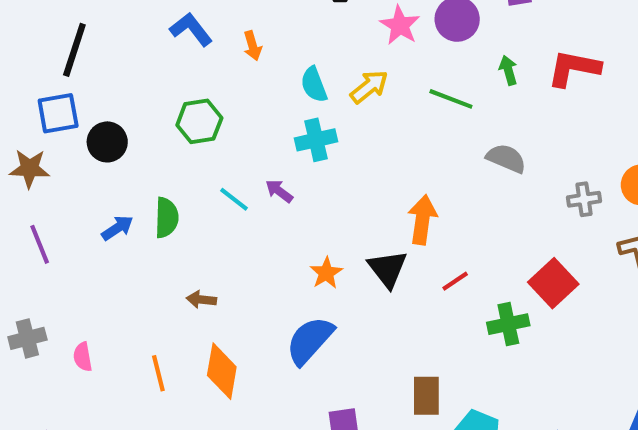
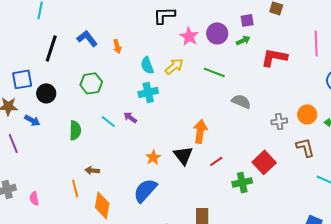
black line: (74, 50) -> (51, 48), moved
green arrow: (508, 70) -> (243, 40), moved, turned 80
blue arrow: (117, 228) -> (32, 120), moved, turned 63
orange line: (158, 373) -> (75, 188), moved

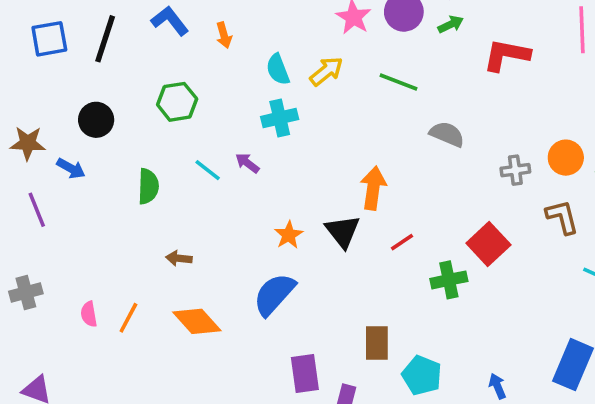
blue square: (22, 79) -> (49, 39), moved
orange line: (75, 188) -> (128, 318), moved, turned 42
pink semicircle: (34, 198) -> (89, 314), moved
orange diamond: (102, 205) -> (197, 321), turned -52

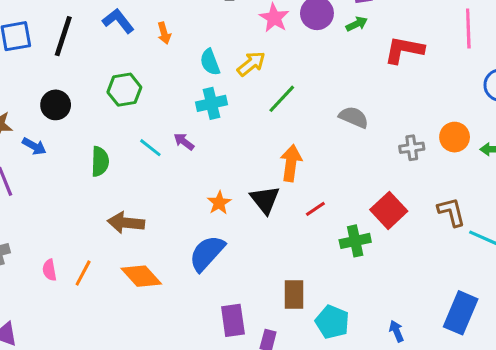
green line: (398, 82) -> (282, 99), moved, turned -68
brown L-shape: (562, 217) -> (451, 212), moved
brown arrow: (179, 258) -> (126, 223), size x1.6

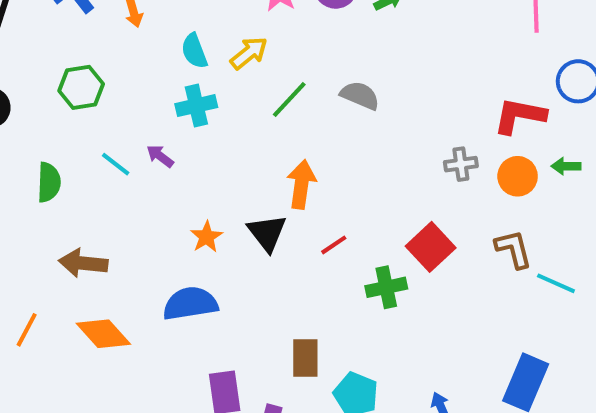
red L-shape: (404, 50) -> (520, 116), moved
gray semicircle: (354, 117) -> (360, 95), moved
orange circle: (455, 137) -> (518, 176), moved
blue semicircle: (207, 253) -> (190, 304), turned 39

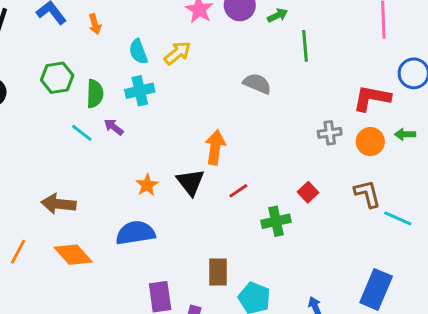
green line: (289, 99) -> (305, 46), moved, turned -48
green semicircle: (49, 182) -> (95, 94), moved
red square: (431, 247) -> (308, 192), size x0.6

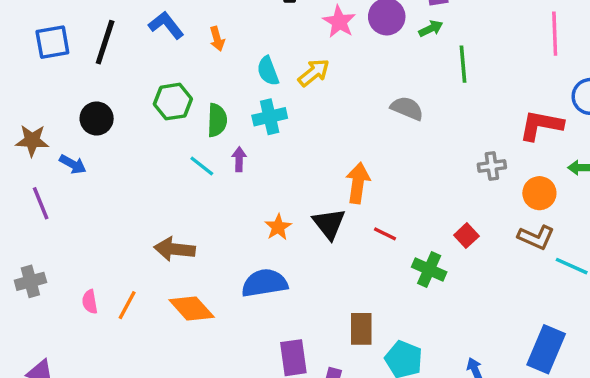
purple arrow: (114, 127) -> (239, 159), turned 54
orange circle: (370, 142) -> (539, 193), moved
red line: (238, 191) -> (385, 234), turned 60
brown L-shape: (367, 194) -> (536, 237), turned 128
green cross: (276, 221) -> (429, 269), turned 36

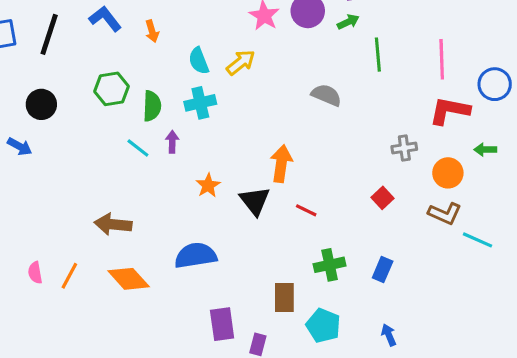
pink line: (555, 34) -> (442, 59), moved
orange star: (278, 227) -> (208, 185), moved
red square: (466, 236) -> (383, 198), moved
green cross: (429, 269) -> (330, 265), moved, turned -36
blue rectangle: (546, 349) -> (383, 270), moved, size x0.6

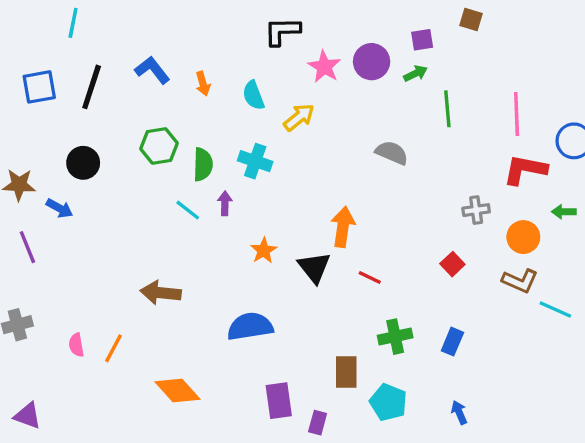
cyan semicircle: (199, 61) -> (253, 95), moved
cyan cross: (200, 103) -> (255, 161), turned 32
orange diamond: (129, 279) -> (178, 391), moved

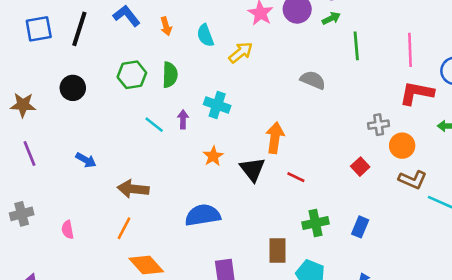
cyan cross: (255, 161) -> (217, 105), moved
green semicircle: (203, 165) -> (170, 75), moved
blue arrow: (60, 208) -> (86, 160), moved
orange circle: (523, 237) -> (402, 146), moved
orange line: (113, 348) -> (124, 228), moved

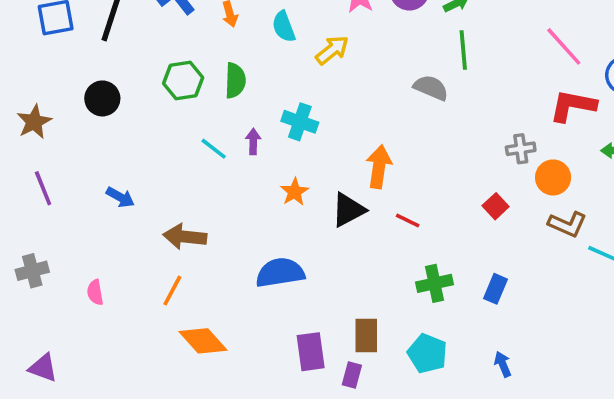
green line: (356, 46) -> (463, 50), moved
pink line: (410, 50) -> (564, 46), turned -40
brown star: (23, 105) -> (34, 122), turned -30
black triangle: (253, 169) -> (348, 210), turned 40
brown rectangle: (277, 251) -> (366, 335), moved

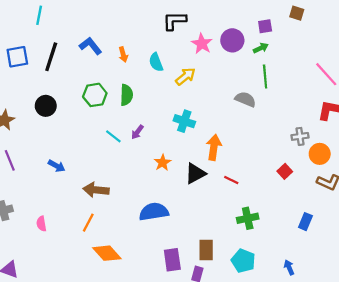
cyan cross: (300, 122) -> (184, 121), moved
purple arrow: (253, 142) -> (137, 132), turned -144
blue rectangle: (496, 289) -> (305, 222), moved

